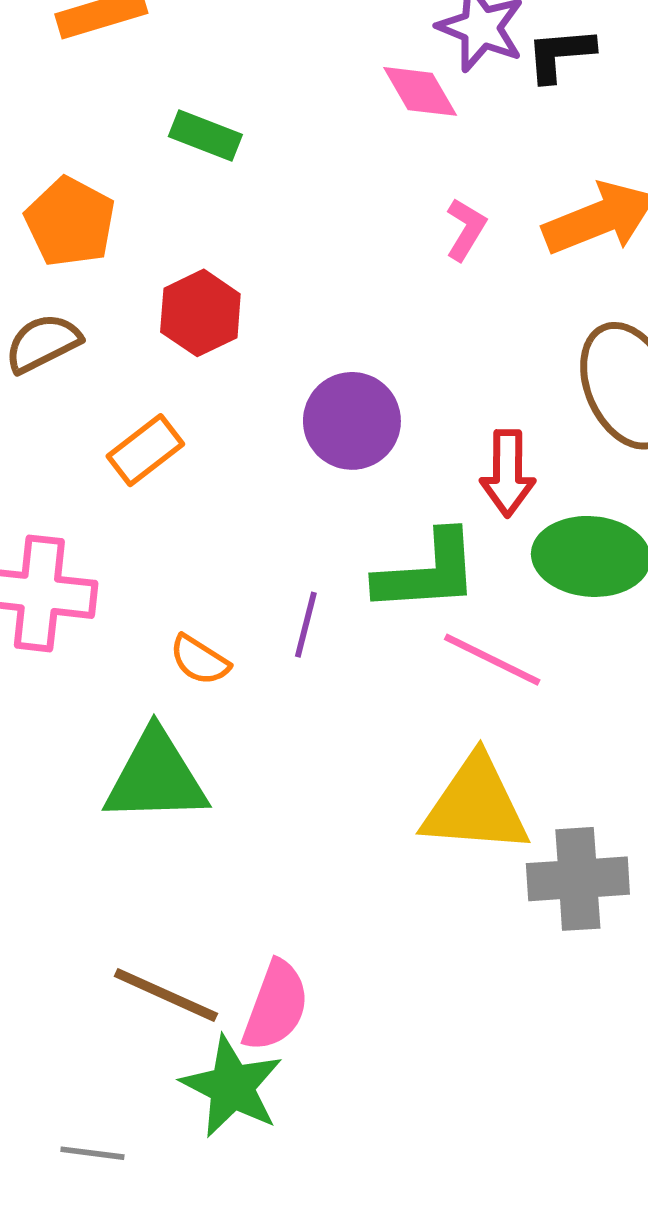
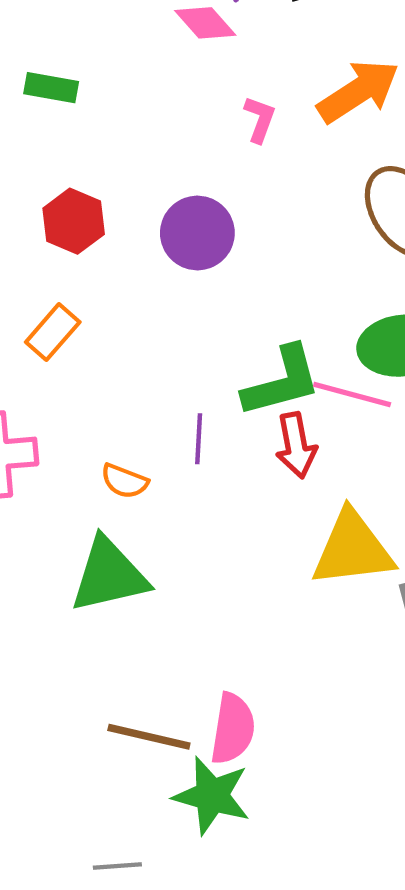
purple circle: (352, 421) -> (197, 233), moved
red arrow: (508, 473) -> (296, 445), moved
pink line: (492, 660) -> (352, 395), moved

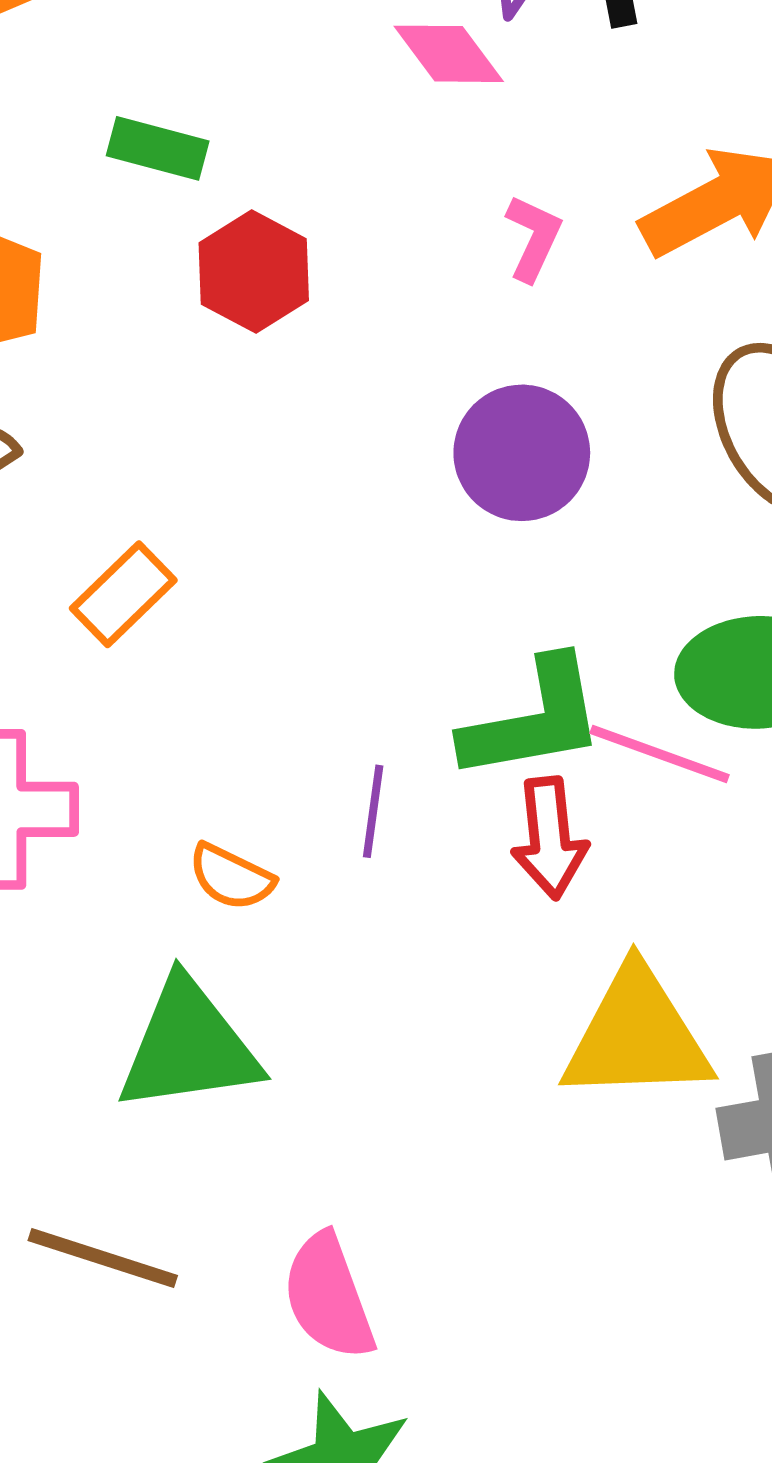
red hexagon: (74, 221) -> (254, 272), moved
purple circle: (197, 233) -> (522, 453), moved
pink semicircle: (233, 729) -> (328, 1297), moved, turned 146
brown line: (149, 737) -> (103, 1258), moved

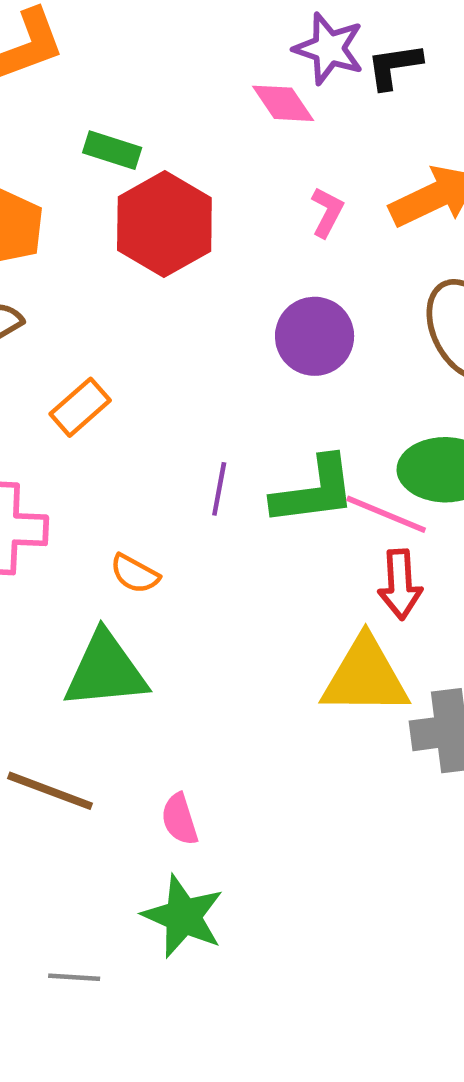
red hexagon: (254, 272) -> (164, 224), size x1.5
purple line: (373, 811) -> (219, 489), moved
red arrow: (550, 838) -> (400, 584), moved
pink semicircle: (328, 1297) -> (180, 819), size x0.7

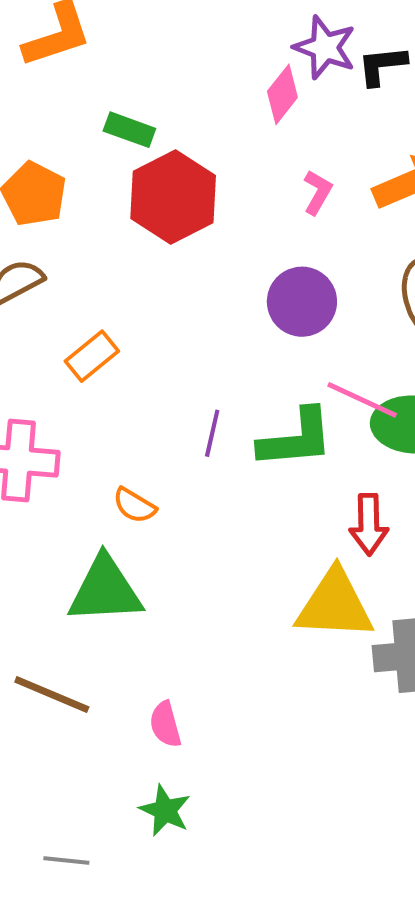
pink diamond: (283, 103) -> (282, 94), turned 70
pink line: (386, 514) -> (362, 400), moved
green star: (183, 916) -> (165, 810), size x0.7

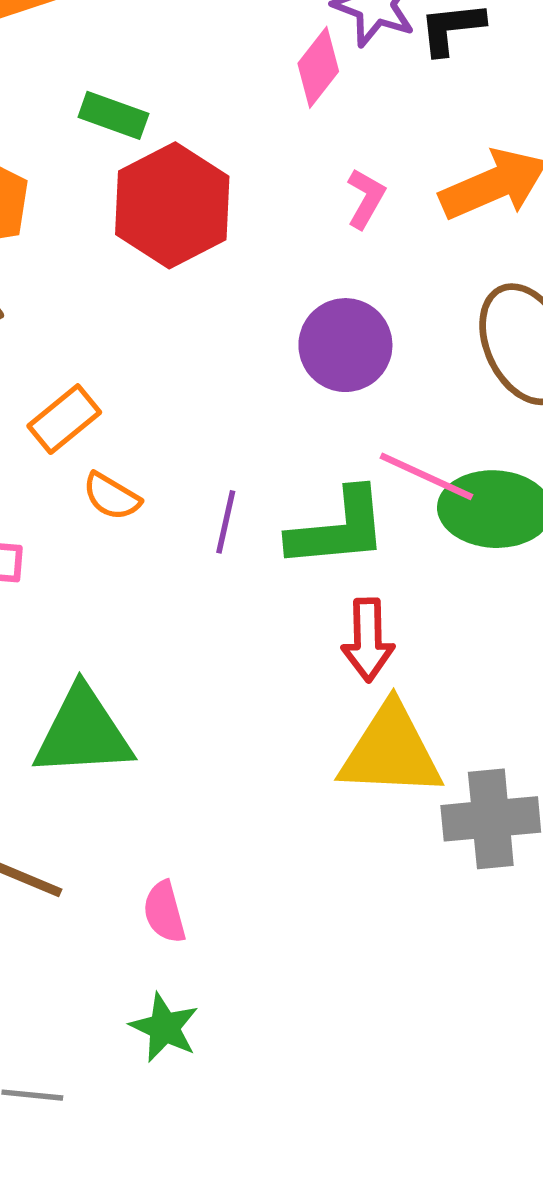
orange semicircle: (134, 505) -> (112, 496), moved
red arrow: (369, 524) -> (368, 640), moved

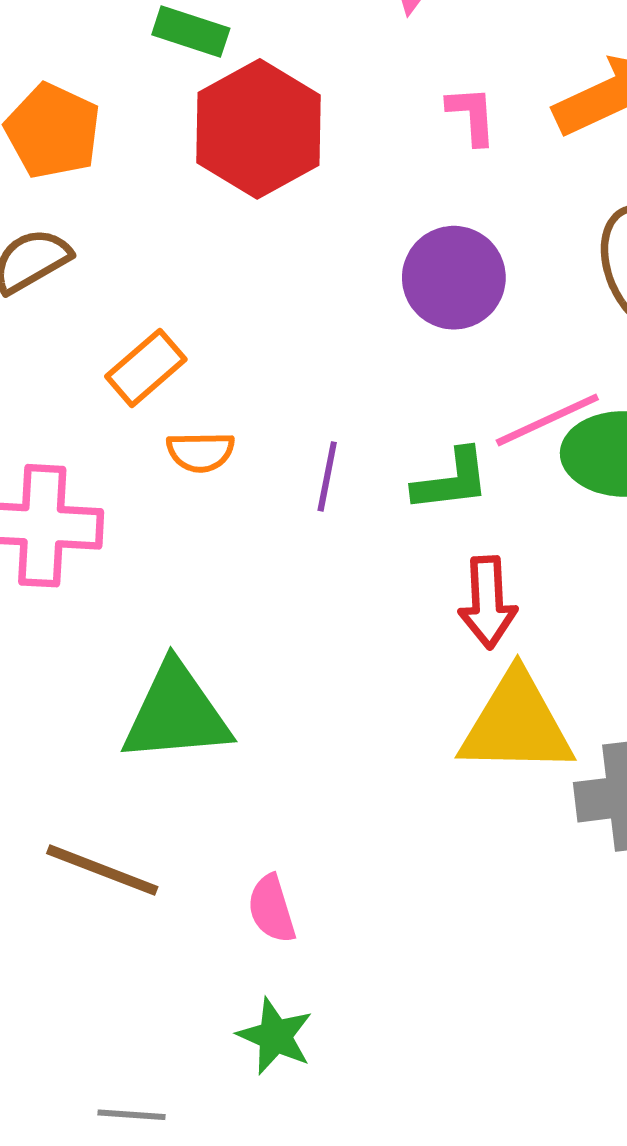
pink L-shape: (366, 198) -> (472, 115), turned -32
pink line: (426, 476) -> (547, 420), turned -48
orange semicircle: (112, 496) -> (200, 452), turned -30
green L-shape: (338, 529) -> (451, 480), size x0.7

